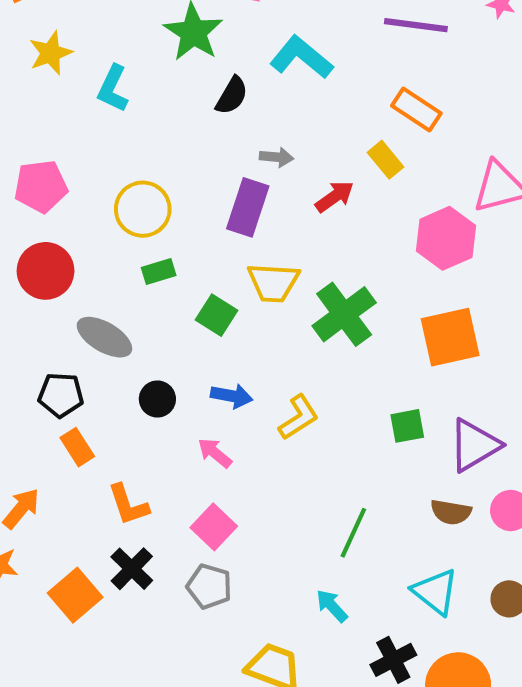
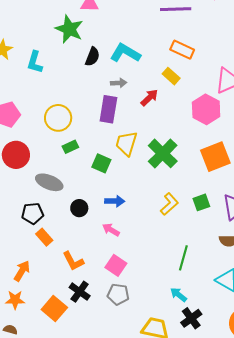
cyan L-shape: (301, 57) -> (125, 53), moved
yellow trapezoid: (273, 282) -> (126, 143), turned 112
yellow L-shape: (299, 417) -> (169, 204), moved
black cross: (393, 660) -> (191, 318), moved

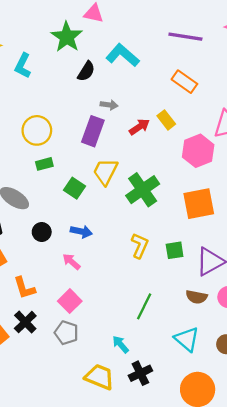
cyan L-shape: (125, 53) -> (123, 55), moved
yellow rectangle: (171, 76) -> (166, 120), moved
yellow L-shape: (169, 204) -> (140, 246), turned -35
cyan arrow: (179, 295) -> (121, 344), moved

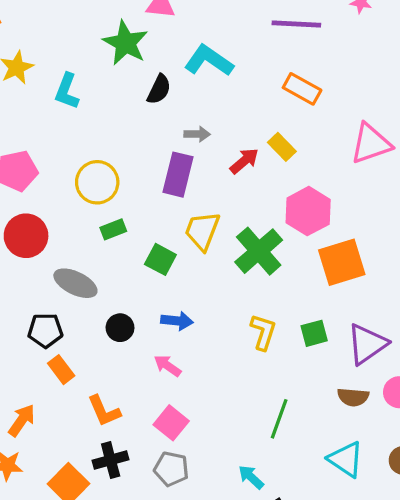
pink hexagon: (198, 151) -> (308, 211), moved
black cross: (25, 322) -> (111, 460), turned 35

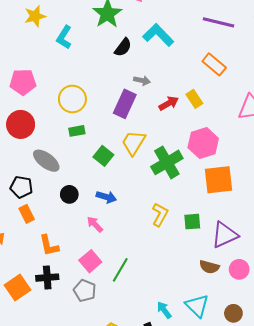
green line: (279, 419) -> (120, 270), moved
cyan arrow: (251, 477) -> (164, 310), moved

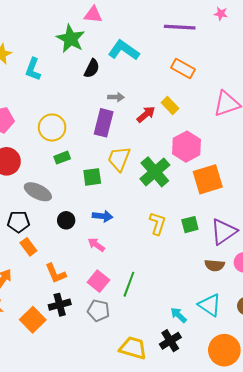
green square: (103, 156) -> (92, 177), turned -36

